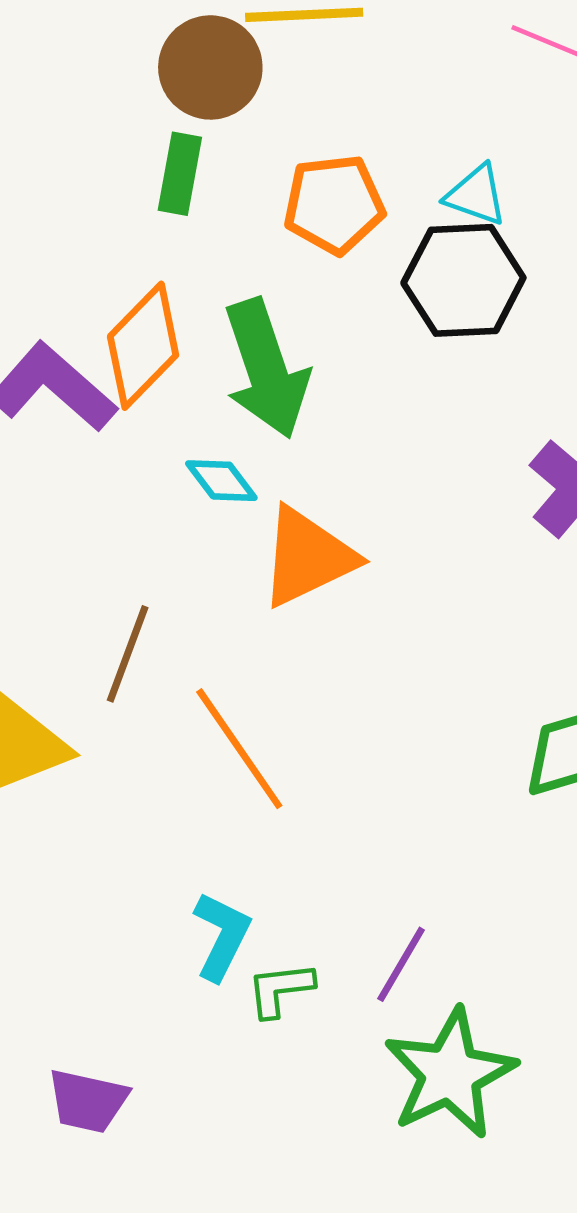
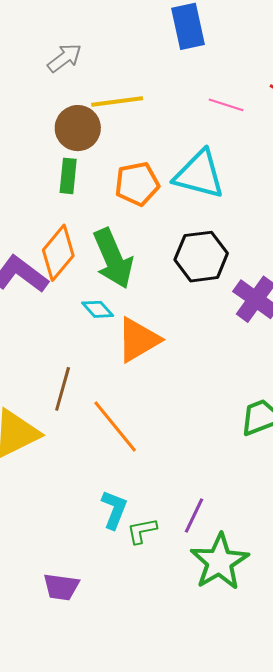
cyan triangle: (476, 195) -> (199, 175), size x1.8
black hexagon: (463, 280) -> (201, 257), moved

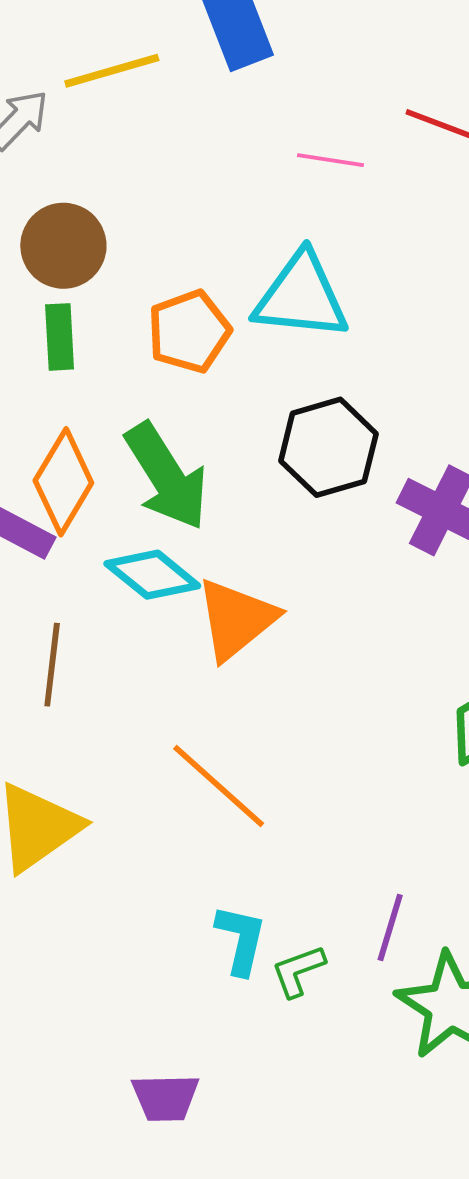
yellow line: (117, 102) -> (112, 71), moved
cyan diamond: (98, 309) -> (152, 575), size x1.5
brown line: (63, 389) -> (52, 665), moved

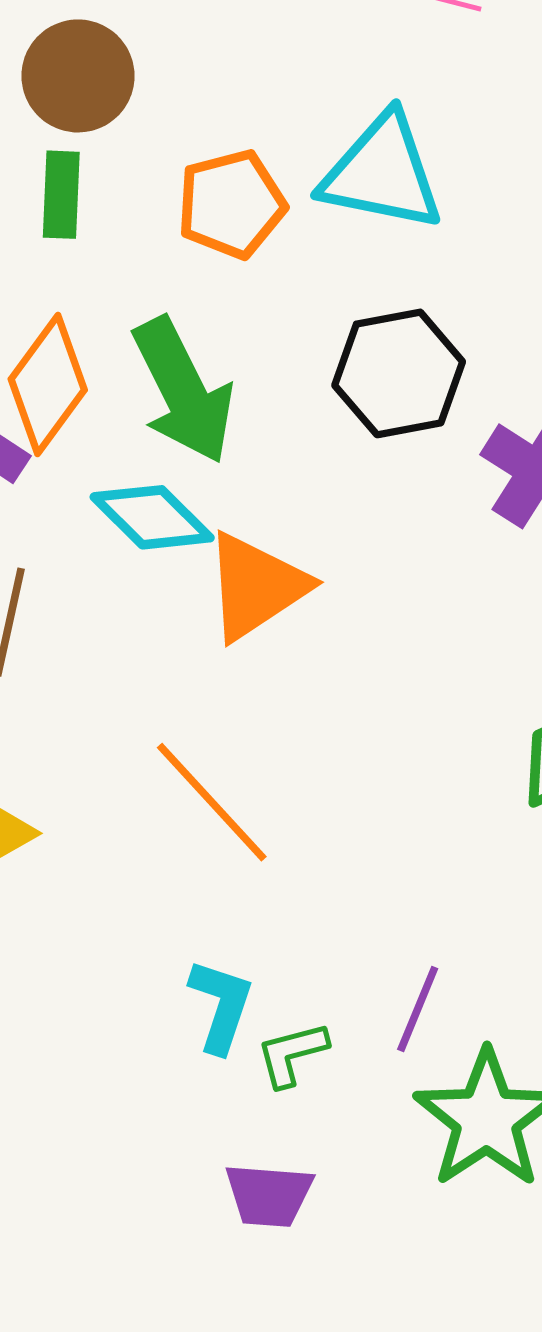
purple trapezoid: (165, 1098) -> (269, 1195), moved

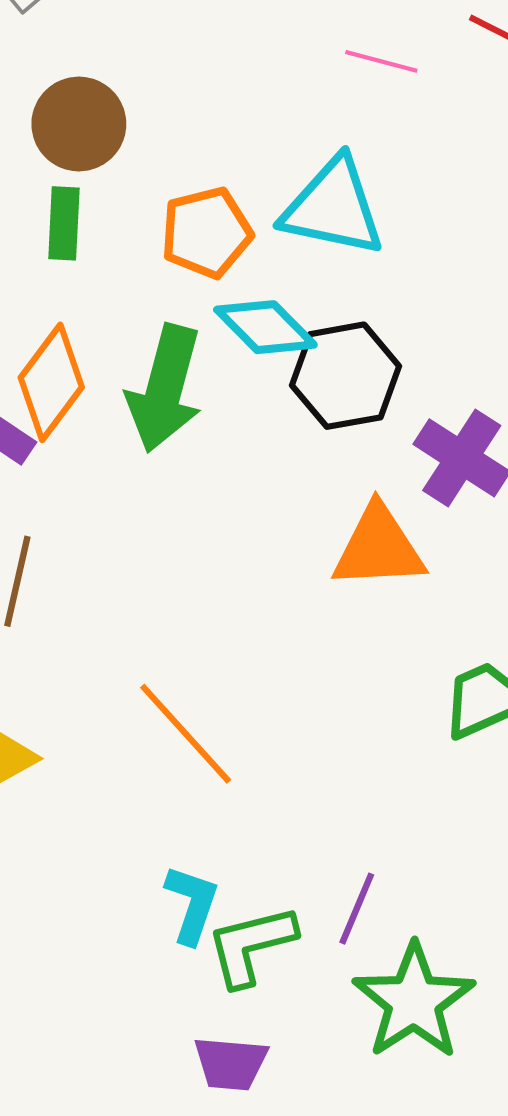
green arrow: (183, 391) -> (165, 389), turned 41
cyan diamond: (152, 517) -> (265, 327), moved
orange triangle: (256, 586) -> (379, 547), moved, turned 30
green L-shape: (292, 1054) -> (251, 945), size x1.5

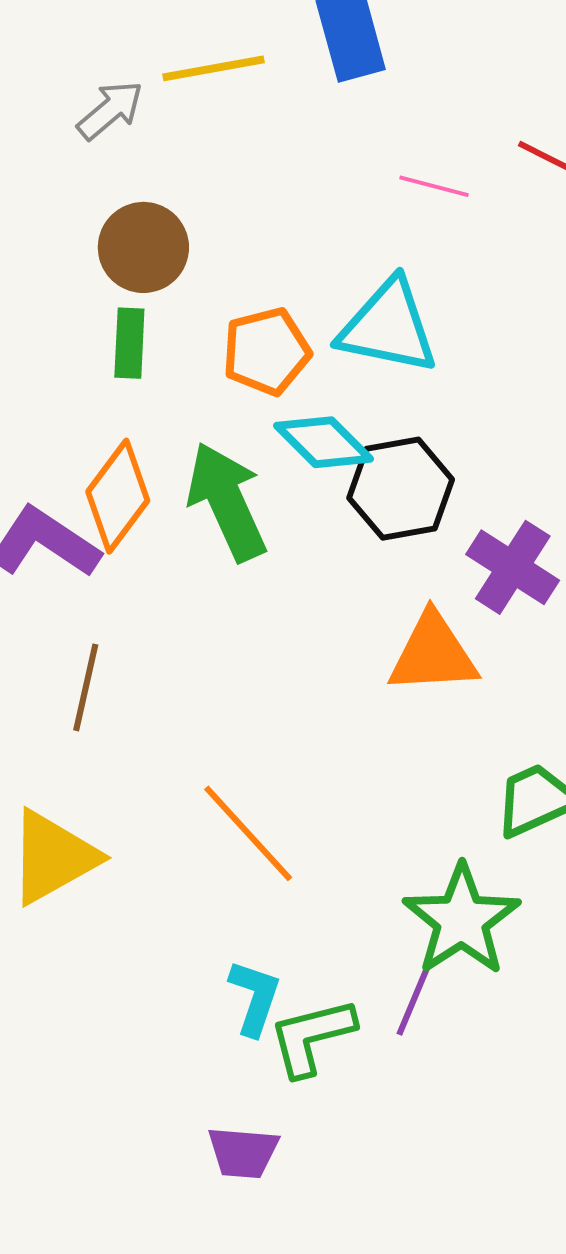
green arrow: (165, 389) -> (227, 502), turned 141
green star: (414, 1001) -> (462, 920), moved
purple trapezoid: (231, 1064) -> (243, 1152), moved

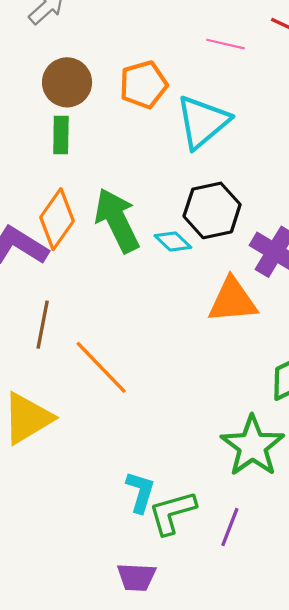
cyan triangle: (388, 327) -> (203, 122), turned -50
orange pentagon: (266, 351) -> (143, 85), moved
cyan diamond: (324, 442) -> (173, 242), moved, size x0.7
orange line: (248, 833) -> (101, 367), moved
purple line: (413, 1001) -> (230, 527), moved

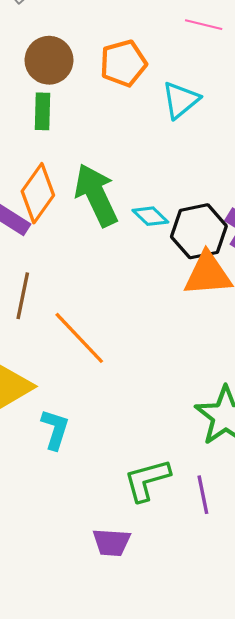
cyan triangle: (203, 122) -> (181, 100), size x0.7
black hexagon: (212, 210) -> (199, 231), moved
cyan L-shape: (140, 492) -> (55, 429), moved
purple line: (230, 527) -> (203, 495), turned -33

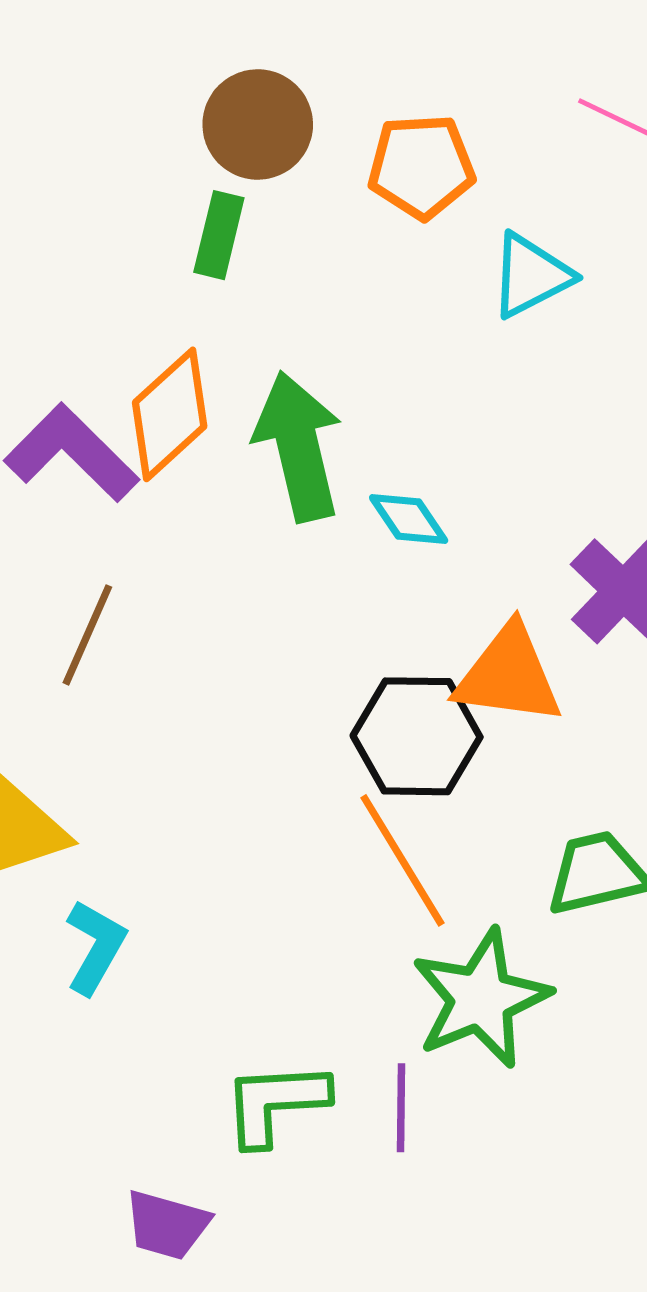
black hexagon: (199, 231) -> (417, 736), moved
orange line: (79, 338) -> (402, 860), moved
purple line: (203, 495) -> (401, 1108), moved

